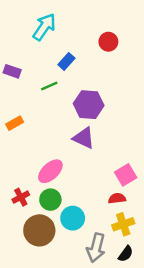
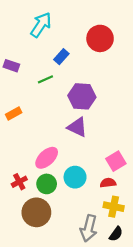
red circle: (108, 42) -> (100, 38), size x1.5
cyan circle: (73, 218) -> (75, 177), moved
yellow cross: (123, 224) -> (114, 207), turned 30

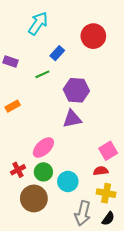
purple triangle: (77, 127) -> (72, 119), turned -36
cyan circle: (75, 177) -> (68, 181), moved

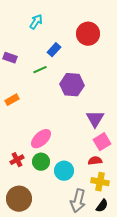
cyan arrow: (38, 23) -> (36, 22), size x0.7
purple triangle: (72, 119) -> (95, 119), moved, turned -48
brown circle: (34, 198) -> (19, 199), moved

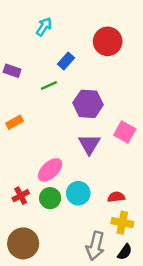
purple triangle: (95, 119) -> (89, 144), moved
pink square: (102, 142) -> (125, 132), moved, turned -30
cyan circle: (64, 171) -> (78, 193), moved

